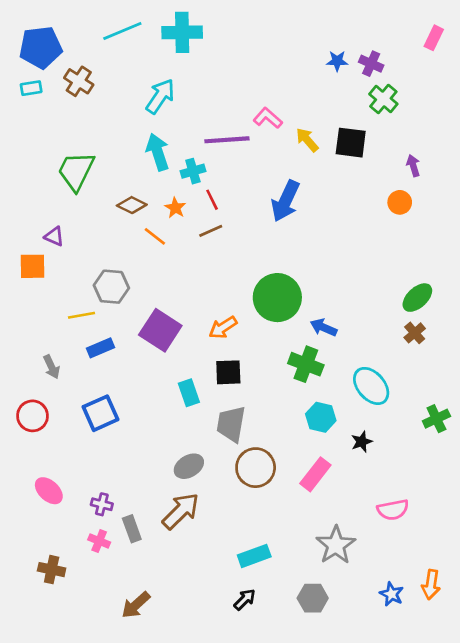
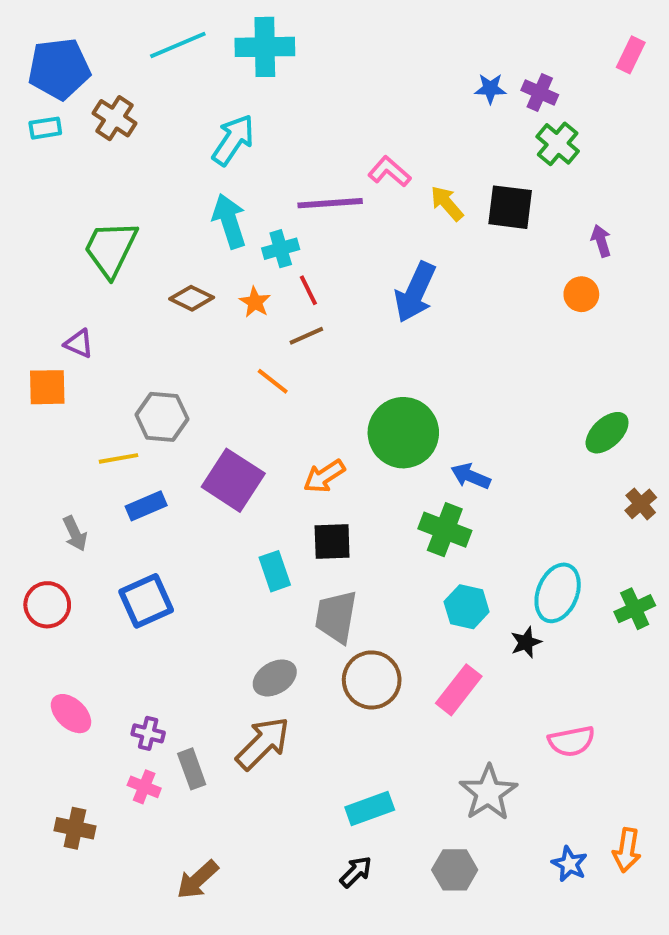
orange line: (155, 236) -> (273, 381), moved
brown cross: (415, 333) -> (641, 504), moved
cyan ellipse: (371, 386) -> (558, 593), moved, turned 63

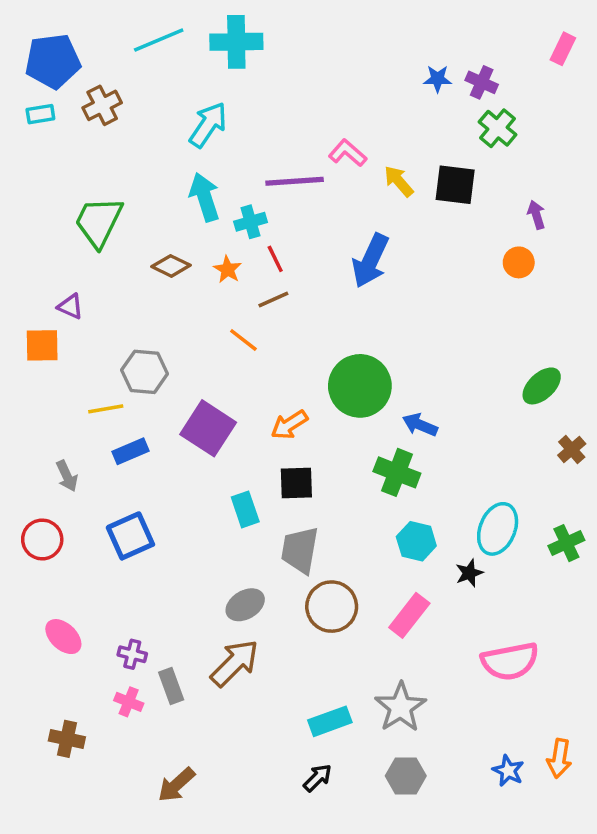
brown cross: (114, 118) -> (102, 105), turned 30
pink semicircle: (571, 741) -> (510, 661), size x1.4
gray star: (488, 793) -> (400, 707), moved

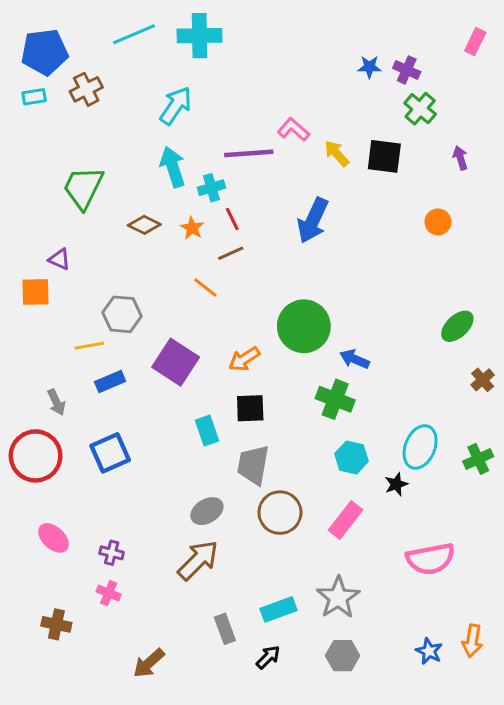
purple arrow: (536, 215) -> (460, 158), moved
red circle: (42, 539) -> (36, 456), size x1.5
gray rectangle: (171, 686) -> (225, 629), moved

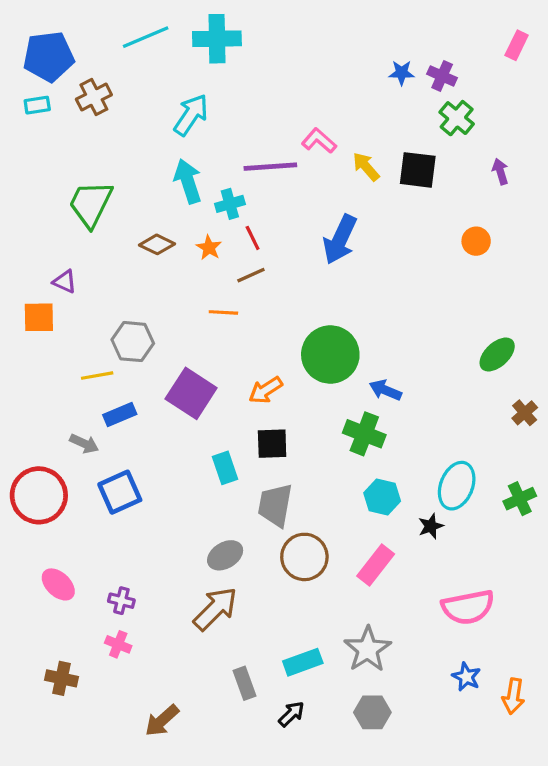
orange line: (205, 288) -> (223, 312), turned -35
gray arrow: (56, 402) -> (84, 444), moved, turned -40
blue star: (429, 651) -> (466, 677), moved

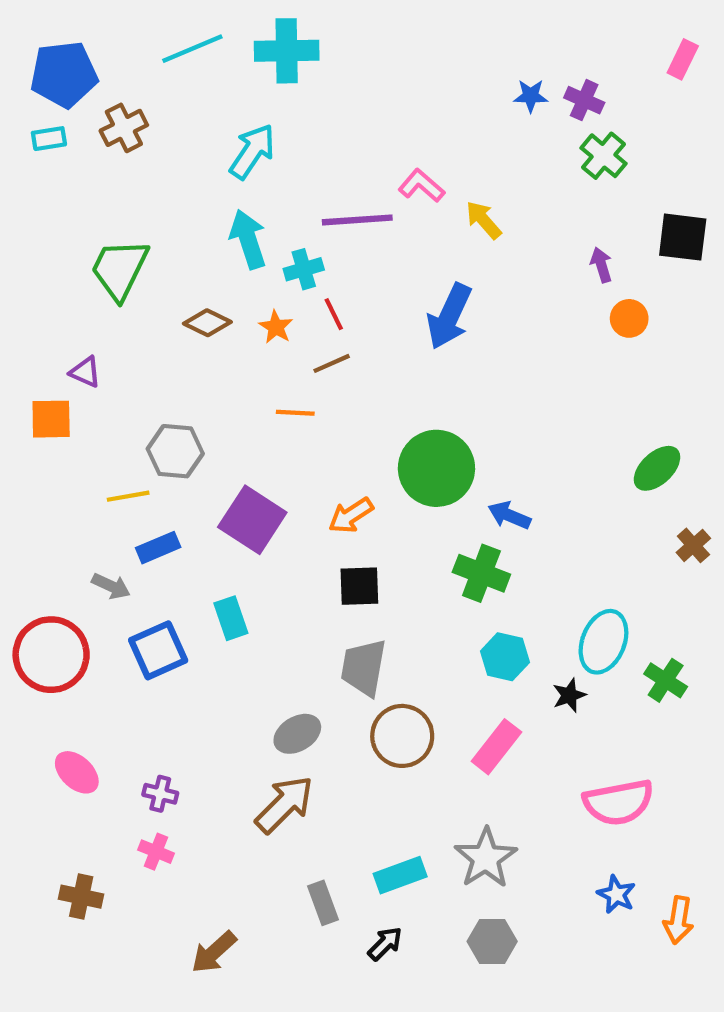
black square: (418, 170) -> (683, 237), moved
purple arrow: (500, 172) -> (601, 265), moved
cyan rectangle: (225, 468) -> (231, 618), moved
green cross: (520, 499) -> (666, 680), moved, turned -32

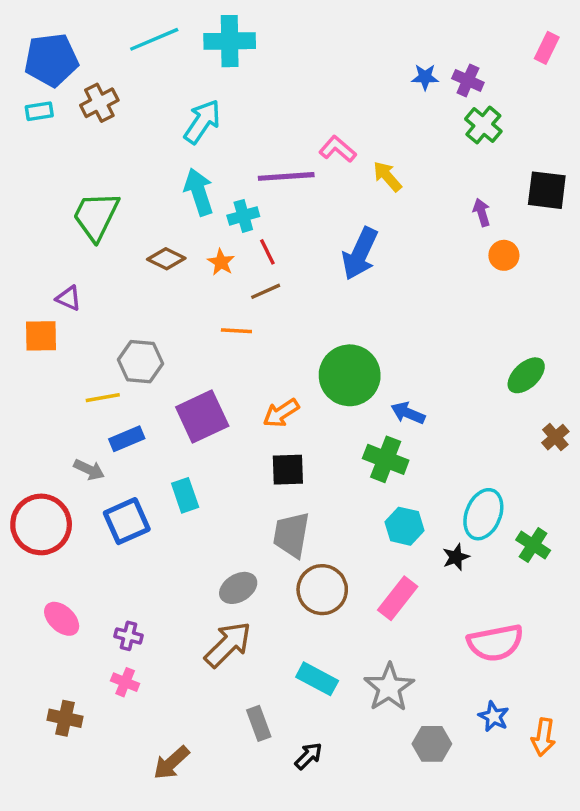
purple square: (252, 520) -> (202, 416), turned 32
cyan rectangle: (400, 875) -> (317, 679), moved, turned 48
gray hexagon: (492, 941) -> (432, 744), moved

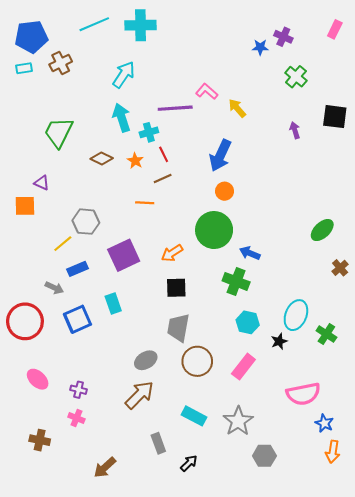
purple cross: (468, 80) -> (283, 37), moved
orange circle: (504, 255) -> (225, 191), moved
yellow line: (103, 398) -> (63, 244), turned -30
blue star: (494, 716) -> (324, 423), moved

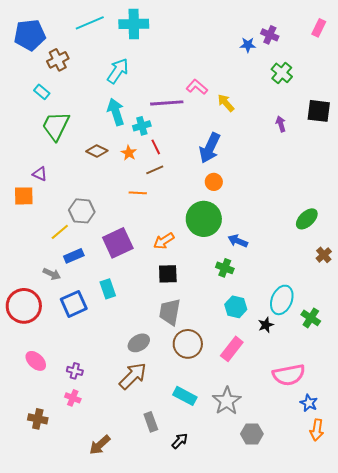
cyan rectangle: (24, 68) -> (42, 92), moved, turned 49
green cross: (236, 281) -> (225, 268), size x0.7

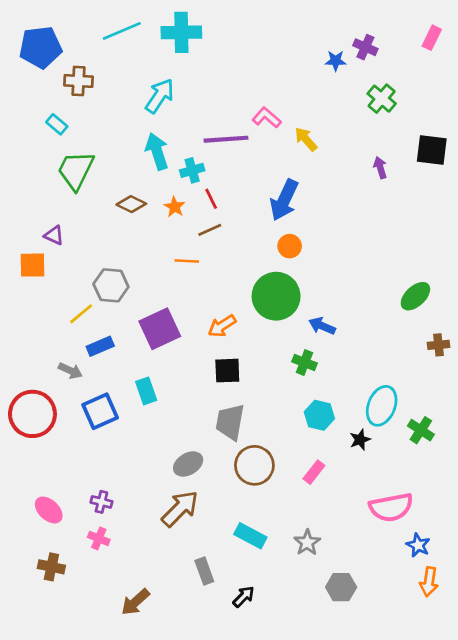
brown cross: (58, 60) -> (78, 81), turned 30
brown cross: (324, 255) -> (438, 345), turned 35
pink rectangle: (232, 349) -> (314, 472), size x0.7
pink ellipse: (36, 361) -> (49, 510), moved
gray star: (227, 401) -> (307, 542), size x0.7

